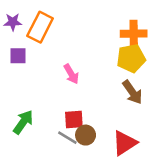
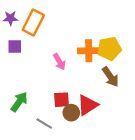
orange cross: (134, 34) -> (89, 51), moved
gray line: (67, 138) -> (44, 124), moved
red triangle: (125, 143) -> (88, 105), moved

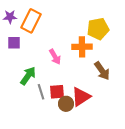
yellow pentagon: (109, 49) -> (98, 29), moved
green arrow: (19, 102) -> (28, 76), moved
gray line: (44, 124) -> (41, 92), moved, turned 42

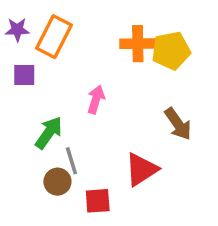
orange cross: (82, 47) -> (138, 44), moved
pink arrow: (55, 57) -> (96, 100), turned -133
red square: (57, 92) -> (98, 201), moved
brown circle: (66, 104) -> (57, 182), moved

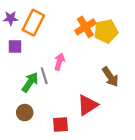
orange cross: (138, 44) -> (85, 27), turned -30
gray line: (71, 161) -> (44, 76), moved
brown circle: (57, 182) -> (25, 113), moved

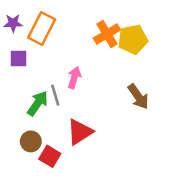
red triangle: (88, 105) -> (80, 132), moved
red square: (60, 124) -> (50, 156), moved, turned 35

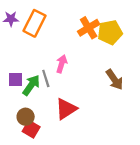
purple square: (19, 58) -> (15, 80), moved
red square: (50, 156) -> (31, 129), moved

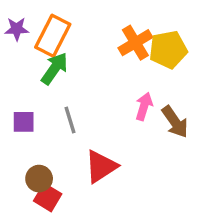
pink arrow: (62, 64) -> (144, 106), moved
green arrow: (31, 85) -> (55, 68), moved

